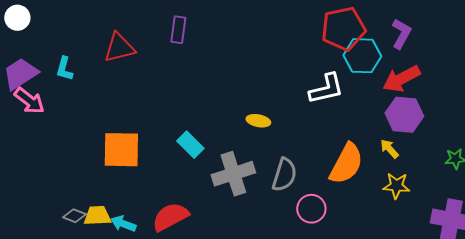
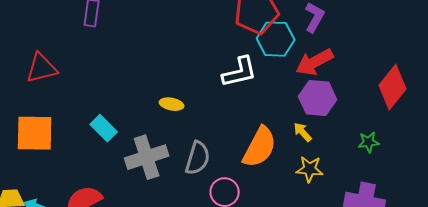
red triangle: (119, 48) -> (42, 68), moved

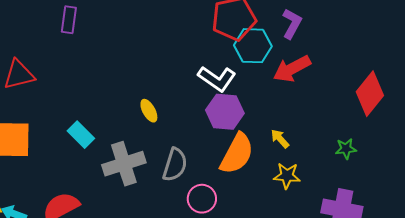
white L-shape: (240, 72) -> (217, 79), turned 48
purple hexagon: (318, 98) -> (225, 112), moved
yellow ellipse: (172, 104) -> (149, 111), turned 50

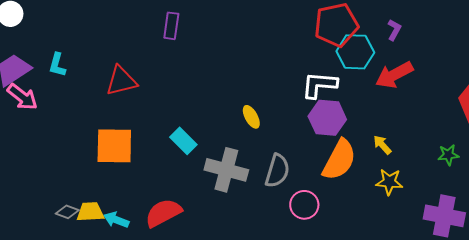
purple L-shape: (292, 24) -> (394, 30), size x0.7
white L-shape: (217, 79) -> (319, 85), turned 150
gray cross: (124, 164) -> (226, 170), turned 33

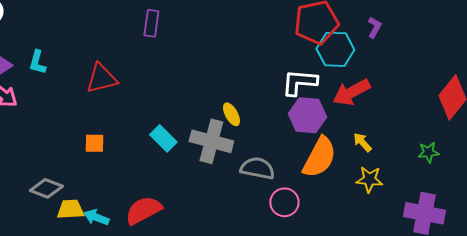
red arrow: (394, 75) -> (351, 92), moved
orange square: (114, 146) -> (94, 143), size x0.5
gray cross: (226, 170) -> (211, 141), moved
gray semicircle: (277, 171) -> (257, 168), turned -96
gray diamond: (67, 212) -> (46, 188), moved, size x1.4

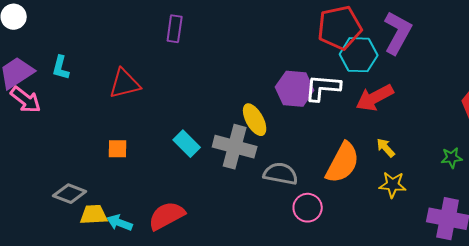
purple L-shape: (374, 27) -> (398, 33), size x2.0
yellow ellipse: (231, 114) -> (255, 120), size x1.4
purple hexagon: (307, 115) -> (295, 89), moved

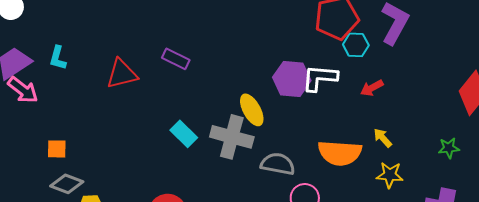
purple rectangle: (175, 29) -> (176, 59), moved, turned -72
cyan hexagon: (359, 55) -> (356, 45), size x0.7
red arrow: (375, 98) -> (372, 88), size x0.6
orange square: (118, 149) -> (57, 149), moved
orange semicircle: (343, 163) -> (340, 153), turned 66

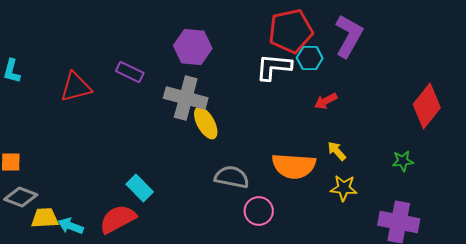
white L-shape: (320, 78) -> (274, 67), moved
purple hexagon: (292, 79) -> (193, 47), moved
cyan rectangle: (184, 134) -> (140, 188), moved
gray cross: (232, 137) -> (186, 98), moved

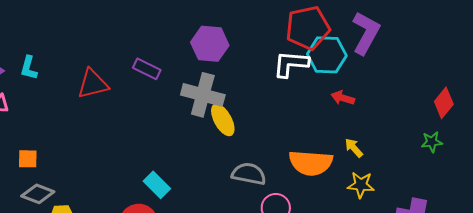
cyan hexagon: (310, 58) -> (327, 55), size x1.5
red arrow: (326, 101) -> (343, 98), turned 45
red diamond: (427, 106) -> (444, 103), size x0.7
green star: (403, 161) -> (432, 142), moved

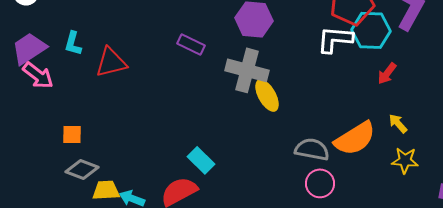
red triangle: (93, 84) -> (111, 62), moved
red arrow: (343, 98) -> (387, 73), turned -70
orange semicircle: (311, 163) -> (355, 138), turned -36
gray semicircle: (249, 174) -> (312, 149), moved

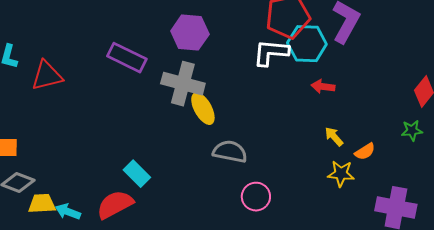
purple rectangle: (191, 44) -> (127, 58), size x1.4
red arrow: (387, 73) -> (323, 87), turned 60
orange semicircle: (355, 138) -> (365, 152), moved, size x0.5
gray semicircle: (312, 149) -> (230, 152), moved

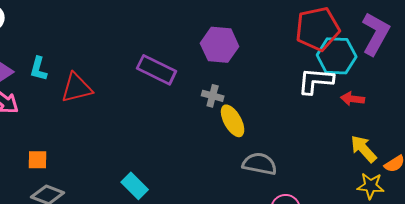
white L-shape: (271, 53) -> (316, 81), moved
gray cross: (183, 84) -> (213, 96), size x0.5
yellow arrow: (334, 137) -> (364, 149), size x1.4
cyan rectangle: (137, 174) -> (135, 186), moved

